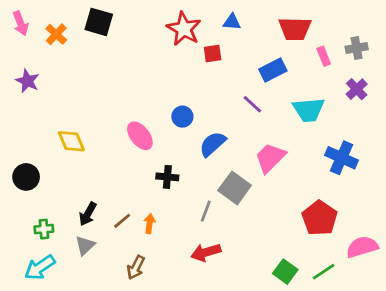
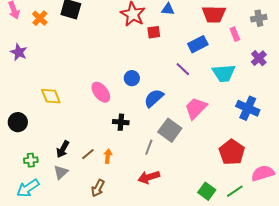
gray cross: (357, 48) -> (259, 18), moved

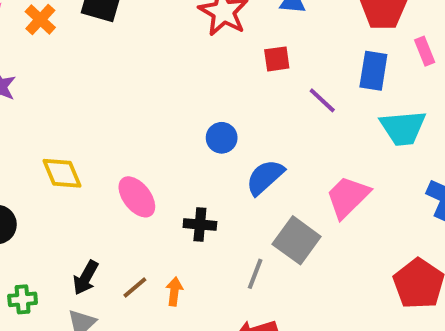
red square: (154, 32) -> (277, 59), moved
blue rectangle: (198, 44) -> (373, 71), moved, turned -54
purple line: (183, 69) -> (322, 100), moved
pink ellipse: (101, 92) -> (137, 197), moved

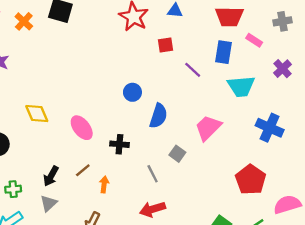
pink rectangle: (425, 51) -> (254, 40), turned -35
blue semicircle: (265, 177) -> (158, 116), turned 150
gray square: (297, 240) -> (177, 154), size x0.6
gray line: (255, 274) -> (153, 174), turned -48
brown line: (135, 288) -> (83, 170), moved

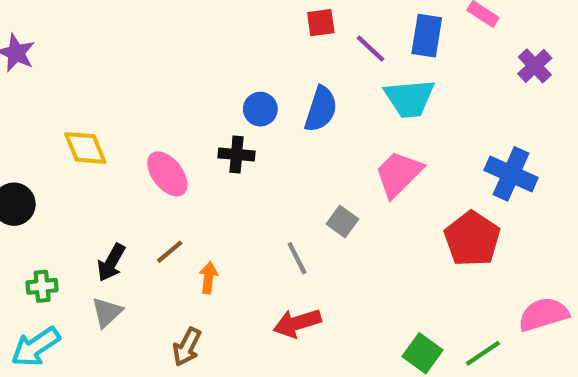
purple line: (193, 70) -> (371, 49), moved
cyan trapezoid: (241, 86) -> (409, 98), moved
blue semicircle: (158, 116) -> (321, 109), moved
black cross: (119, 144) -> (237, 154), moved
red pentagon: (251, 180) -> (472, 239), moved

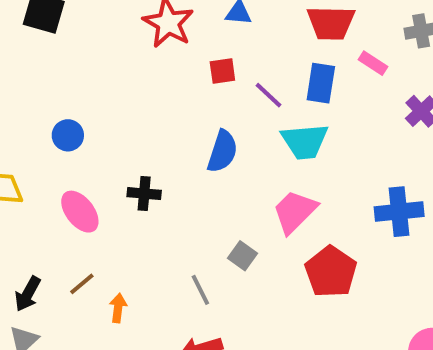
blue circle: (260, 109) -> (68, 135), moved
blue cross: (511, 174) -> (399, 212), turned -30
red pentagon: (472, 239) -> (331, 272), moved

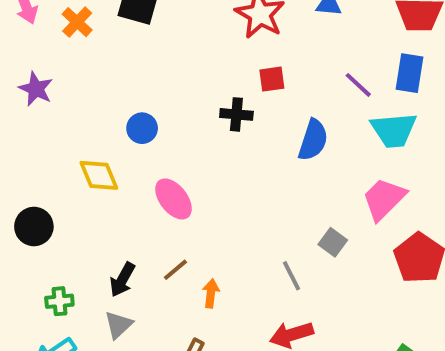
red square: (222, 71) -> (272, 79), moved
blue circle: (68, 135) -> (142, 128), moved
black cross: (144, 194) -> (236, 114), moved

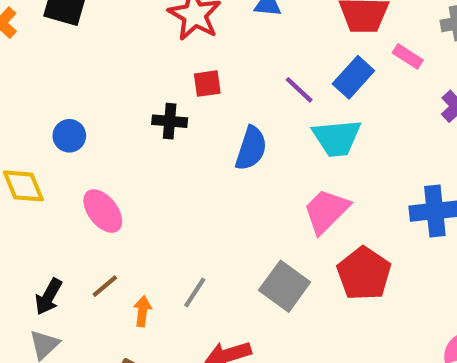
blue rectangle: (409, 73) -> (353, 77), turned 33
gray square: (333, 242) -> (285, 286), moved, size x1.6
gray line: (291, 276) -> (195, 292), moved, turned 60

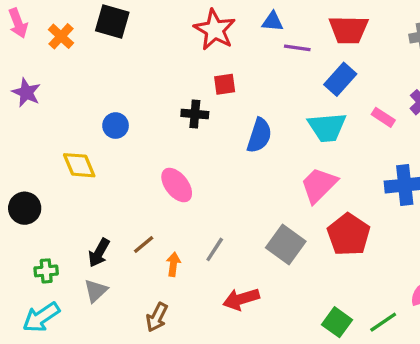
pink rectangle: (408, 56) -> (383, 117), moved
purple line: (299, 90) -> (297, 48), moved, turned -35
pink ellipse: (103, 211) -> (177, 185), moved

